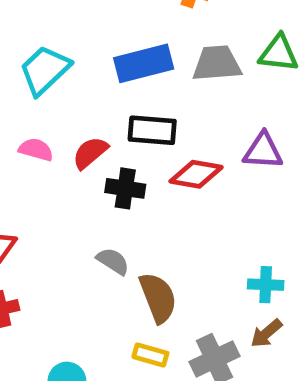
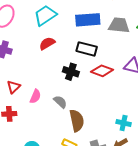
pink semicircle: (36, 150) -> (35, 96), moved, turned 88
red semicircle: (90, 153) -> (47, 43), moved

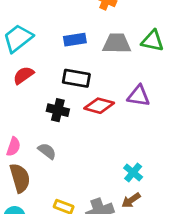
blue rectangle: (88, 20) -> (75, 40), size x0.7
brown semicircle: (77, 121) -> (20, 178), moved
cyan cross: (124, 123) -> (133, 172), turned 32

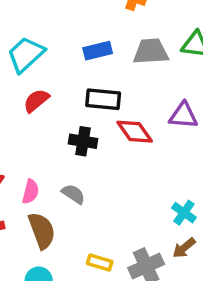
red diamond: (99, 106) -> (135, 132), turned 44

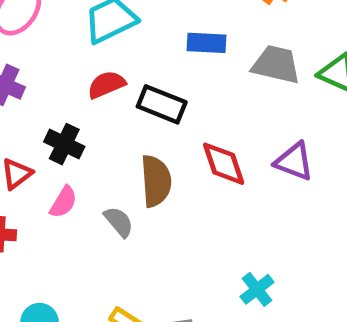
black rectangle: (103, 99) -> (162, 104), moved
black cross: (83, 141) -> (64, 144), moved
brown semicircle: (42, 231) -> (156, 181), moved

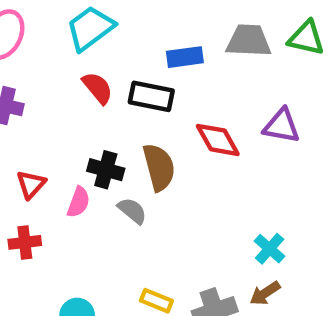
blue rectangle: (207, 43) -> (185, 57), moved
red semicircle: (106, 85) -> (98, 88), turned 84
black cross: (64, 144) -> (106, 170), moved

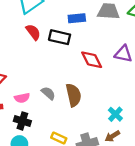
brown semicircle: (159, 167) -> (74, 95), moved
black cross: (106, 170) -> (22, 121), moved
pink semicircle: (78, 202) -> (22, 98), moved, turned 56

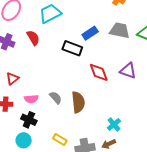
blue rectangle: (77, 18) -> (90, 33), turned -35
red semicircle: (33, 32) -> (33, 38), moved

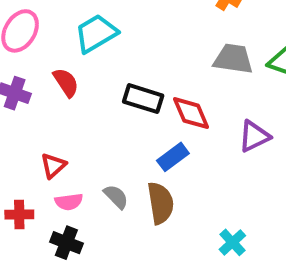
blue rectangle: (90, 33) -> (173, 157), moved
purple triangle: (128, 71) -> (254, 136), turned -42
red diamond: (99, 72) -> (191, 113), moved
red triangle: (12, 79) -> (53, 166), moved

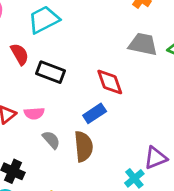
black rectangle: (143, 99) -> (51, 72), moved
purple triangle: (254, 136) -> (155, 158), moved
pink semicircle: (69, 202) -> (34, 113), moved

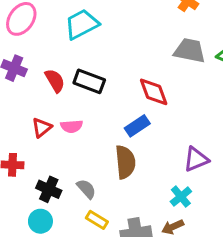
red semicircle: (20, 54) -> (55, 81), moved
gray semicircle: (51, 140) -> (86, 189), moved
purple triangle: (155, 158) -> (196, 159), moved

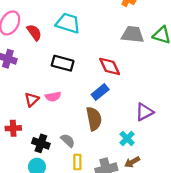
cyan trapezoid: (82, 24) -> (68, 23), moved, turned 50
red semicircle: (55, 81) -> (34, 32), moved
cyan cross: (181, 197) -> (127, 138), moved
yellow rectangle: (97, 220) -> (77, 162), turned 64

